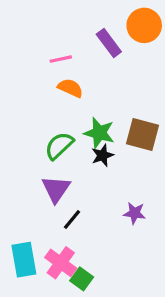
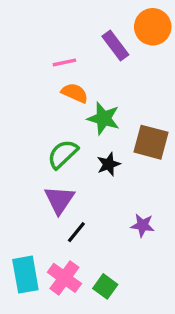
green star: (99, 133) -> (104, 118), moved
green square: (82, 279) -> (105, 286), moved

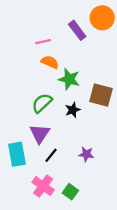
purple star: (143, 225) -> (86, 154), moved
cyan rectangle: (25, 275) -> (17, 154), moved

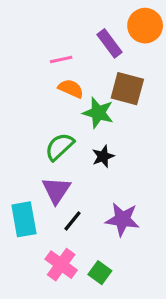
brown square: (101, 95) -> (127, 89), moved
purple star: (86, 154) -> (122, 219), size x1.5

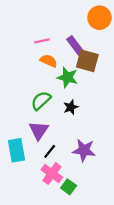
purple rectangle: (110, 43) -> (75, 45), moved
pink cross: (61, 265) -> (52, 174), moved

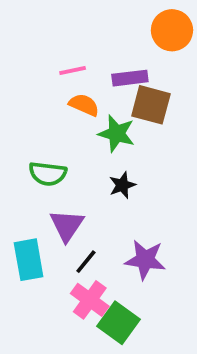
purple rectangle: (75, 45) -> (130, 78), turned -60
green semicircle: (41, 101) -> (48, 174), moved, turned -130
green square: (69, 187) -> (118, 323), size x1.5

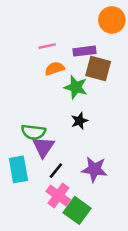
orange semicircle: (84, 105) -> (55, 68), turned -42
green semicircle: (48, 174) -> (33, 132), moved

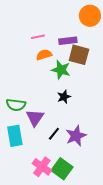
green semicircle: (33, 132) -> (16, 105), moved
purple star: (94, 169) -> (76, 136), turned -30
black line: (56, 171) -> (54, 134), moved
pink cross: (58, 196) -> (42, 167), moved

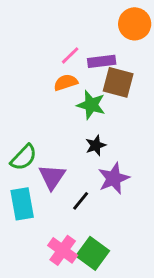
pink line: (38, 37) -> (70, 55), moved, turned -32
green semicircle: (16, 105) -> (24, 157), turned -54
purple star: (76, 136) -> (114, 178), moved

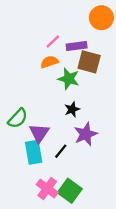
cyan rectangle: (22, 204) -> (34, 152), moved

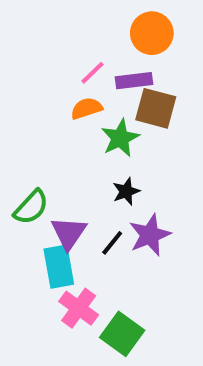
orange circle: (101, 18) -> (152, 33), moved
green star: (69, 79) -> (120, 138), turned 30
black line: (61, 151) -> (112, 243), moved
pink cross: (47, 188) -> (79, 308), moved

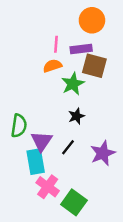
pink line: (92, 73) -> (56, 44), turned -42
green semicircle: (31, 207) -> (19, 126), turned -35
purple star: (150, 235) -> (103, 153), moved

